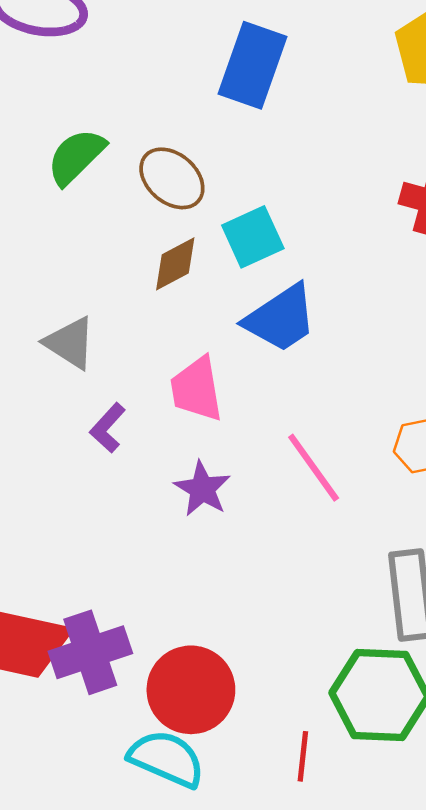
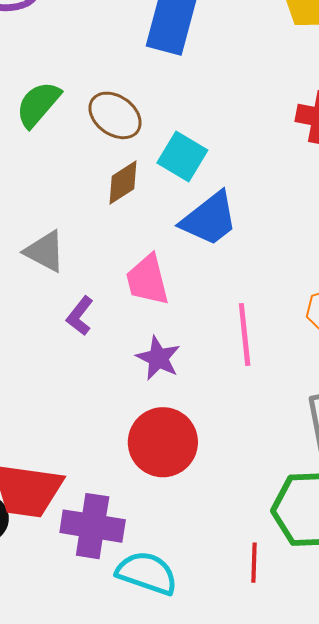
cyan square: (253, 237) -> (182, 156), turned -30
pink line: (314, 468) -> (245, 334), turned 34
purple cross: (90, 652) -> (93, 526), moved, turned 32
red circle: (191, 690) -> (163, 442), moved

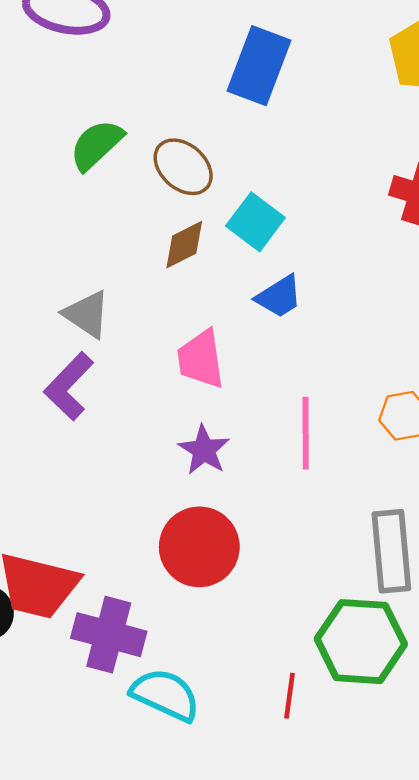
blue trapezoid: (209, 219) -> (279, 297), size x0.7
purple L-shape: (80, 316) -> (69, 386), moved, size x1.5

